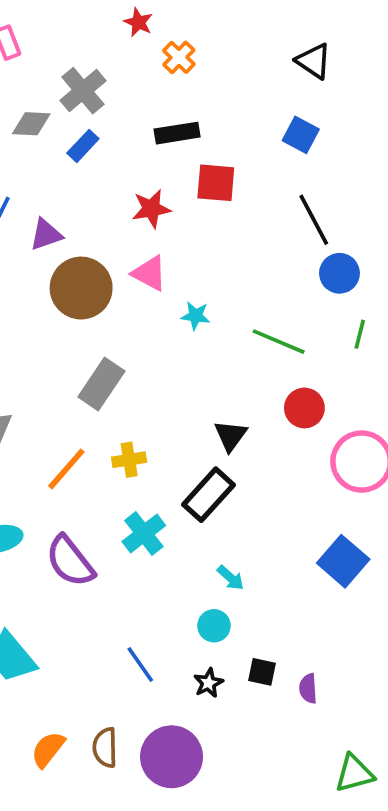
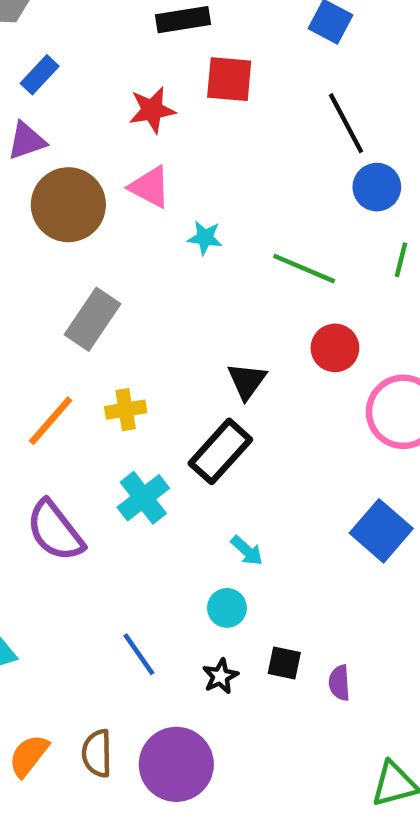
blue rectangle: (83, 146) -> (40, 75), moved

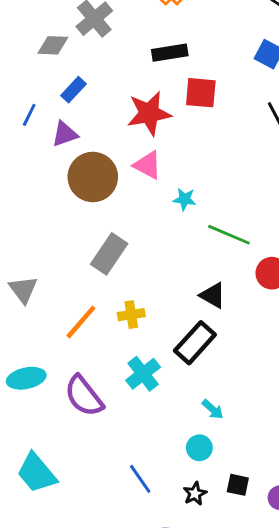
red star: (152, 110) -> (149, 113), size x1.4
green line: (304, 269) -> (229, 235), moved
black triangle: (247, 381) -> (213, 295), turned -36

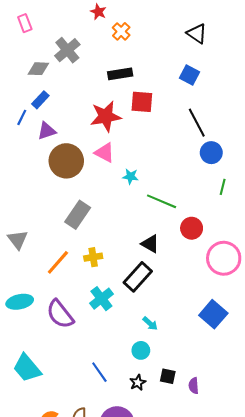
blue rectangle: (74, 90) -> (40, 100), moved

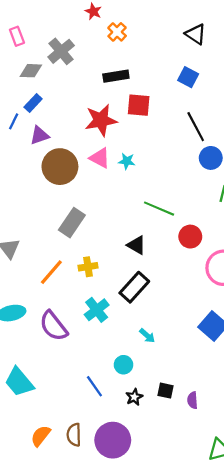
pink rectangle: (25, 23) -> (17, 36), moved
cyan star: (130, 176) -> (127, 161), moved
black triangle: (150, 244) -> (136, 245), moved
cyan circle: (141, 350) -> (124, 365), moved

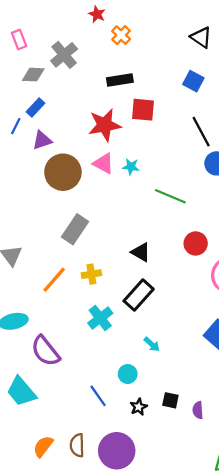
green line: (159, 209) -> (170, 196), moved
purple semicircle: (53, 326) -> (45, 351), moved

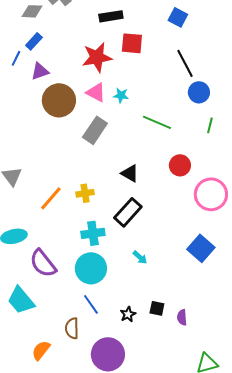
gray rectangle: (75, 229) -> (95, 130), moved
cyan cross: (100, 318) -> (93, 233), turned 30
cyan circle: (128, 374) -> (91, 268), moved, size x1.8
brown semicircle: (77, 445) -> (72, 328), moved

